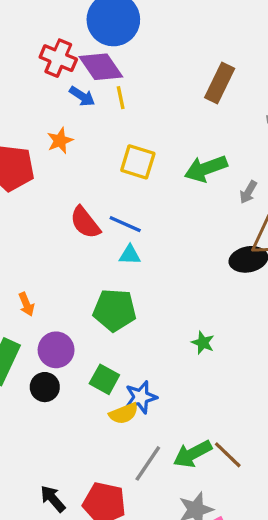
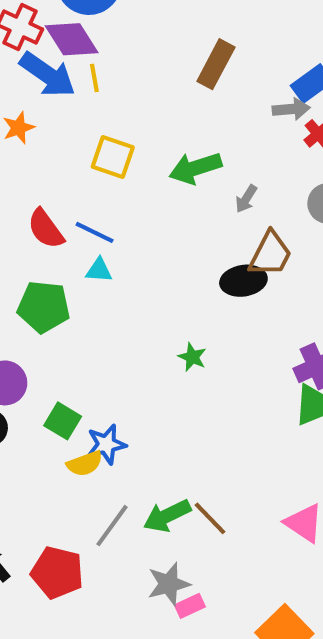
blue arrow: (82, 96) -> (47, 75), size x1.8
green pentagon: (115, 310) -> (44, 307), moved
green star: (203, 343) -> (192, 357), moved

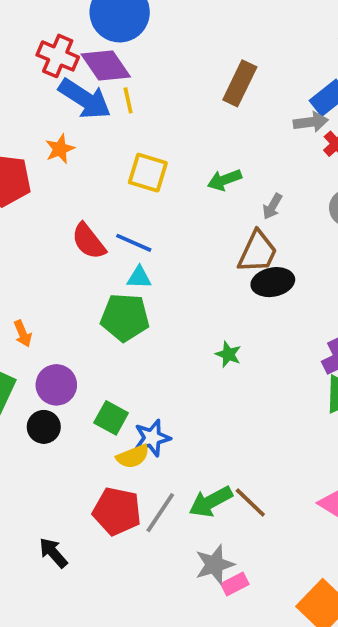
green arrow: (195, 168) -> (224, 180), size x0.7
brown trapezoid: (270, 254) -> (258, 252), moved
green pentagon: (44, 307) -> (125, 317), moved
red pentagon: (57, 572) -> (117, 511), moved

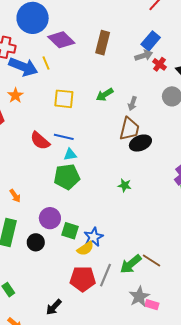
purple diamond: (106, 65) -> (61, 40), moved
purple circle: (56, 385) -> (50, 218), moved
black arrow: (53, 553) -> (54, 307), turned -84
pink rectangle: (235, 584) -> (152, 305), turned 56

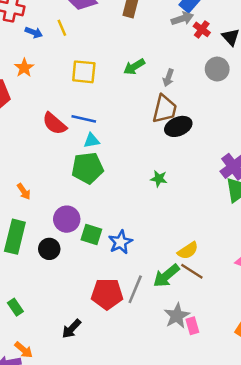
blue arrow: (23, 67) -> (34, 32), size x0.5
yellow semicircle: (85, 249) -> (188, 251), moved
pink rectangle: (152, 305) -> (192, 326), turned 56

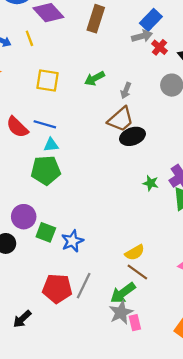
brown trapezoid: (165, 109) -> (121, 119), turned 32
green star: (159, 179) -> (151, 183), moved
green arrow: (166, 276) -> (123, 293), moved

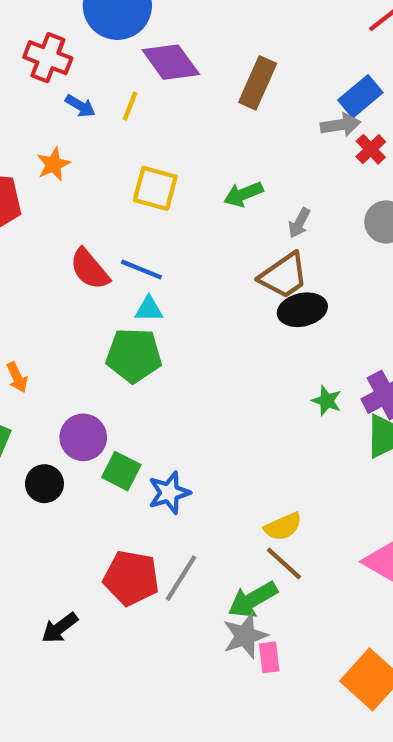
yellow line: (29, 38) -> (130, 106), turned 35

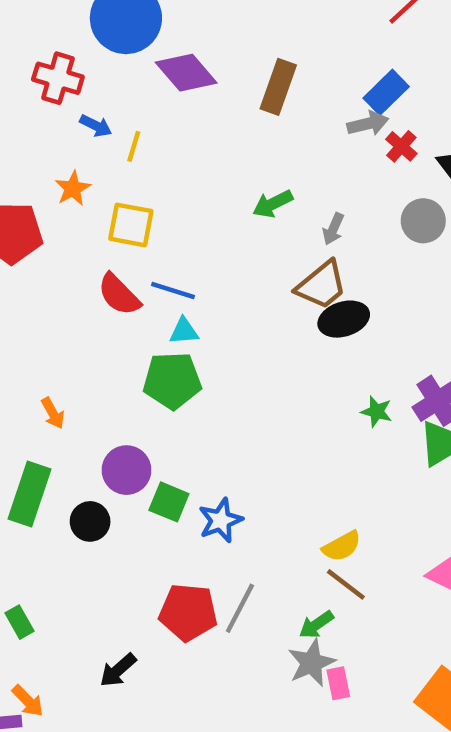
yellow line: (130, 106) -> (134, 146), moved
yellow square: (155, 188) -> (131, 225), moved
green arrow: (253, 600) -> (316, 625), size x0.7

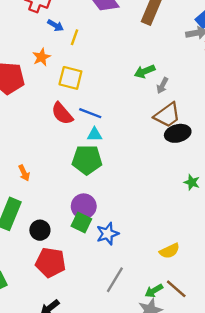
gray arrow: (333, 229) -> (162, 85), moved
purple circle: (126, 470) -> (84, 206), moved
brown line: (346, 584) -> (176, 289), moved
red pentagon: (188, 612) -> (51, 262), moved

